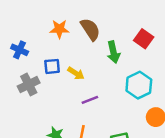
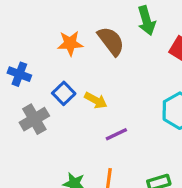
green arrow: (113, 52) -> (146, 21), moved
blue square: (52, 66) -> (64, 93), turned -35

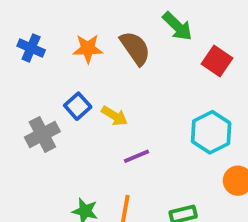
green arrow: (146, 21) -> (177, 26), turned -32
blue cross: (19, 74) -> (31, 48), moved

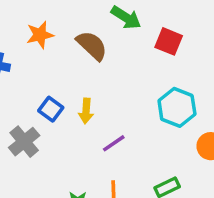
orange star: (88, 49) -> (40, 35), moved
yellow arrow: (114, 116) -> (86, 111), turned 75

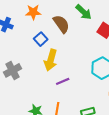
blue square: (51, 109) -> (41, 39), moved
yellow arrow: (86, 111) -> (51, 60), size x1.5

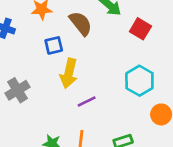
blue square: (41, 39) -> (54, 45), turned 32

